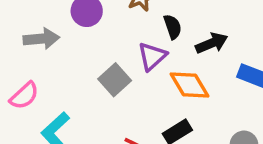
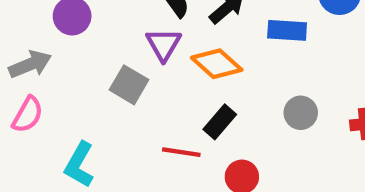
pink semicircle: (24, 96) -> (28, 115), moved

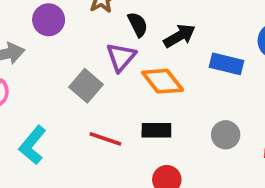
black rectangle: (220, 122) -> (156, 130), turned 40
red line: (181, 152) -> (105, 139), moved

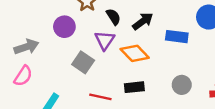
purple circle: (49, 20) -> (64, 27), moved

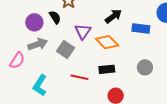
black semicircle: (113, 17) -> (55, 17), moved
purple circle: (64, 27) -> (34, 22), moved
gray arrow: (26, 47) -> (38, 44), moved

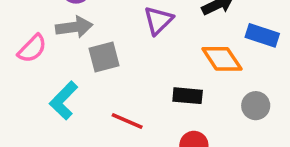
orange diamond: (107, 42) -> (222, 59), moved
gray square: (65, 49) -> (104, 57), moved, turned 30
red line: (79, 77) -> (127, 121), moved

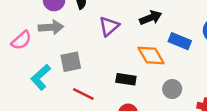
gray square: (104, 57) -> (71, 62), moved

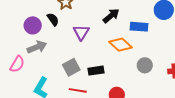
gray square: (71, 62) -> (71, 67), moved
black rectangle: (126, 79) -> (96, 71), moved

